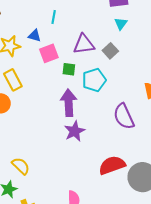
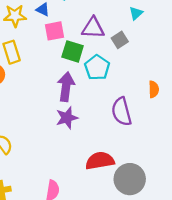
green square: (69, 69) -> (73, 51), size x1.5
cyan pentagon: (94, 80) -> (97, 68), turned -30

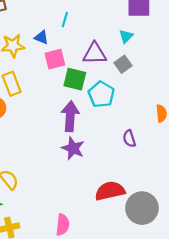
cyan triangle: (136, 13) -> (126, 36), moved
purple semicircle: (122, 112) -> (129, 139), size x0.6
purple star: (67, 118) -> (73, 148), turned -30

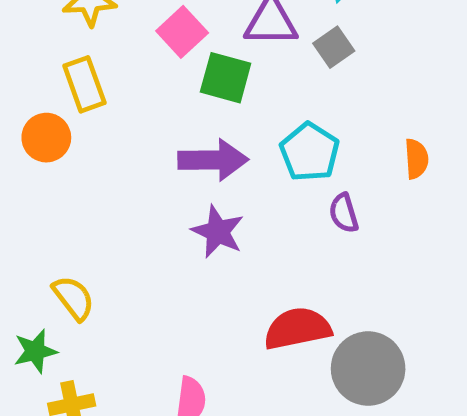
pink square: (55, 59) -> (182, 32), turned -30
cyan pentagon: (101, 94) -> (310, 152), moved
purple arrow: (70, 116) -> (213, 160), turned 84

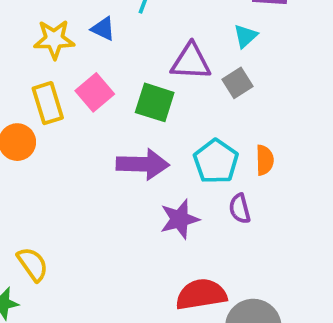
pink square: (182, 32) -> (95, 92), moved
orange semicircle: (416, 159) -> (265, 160), moved
purple star: (218, 232) -> (180, 219), moved, turned 30

